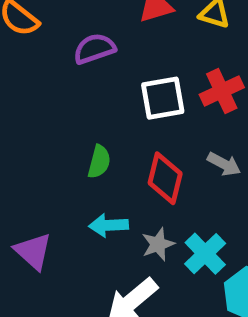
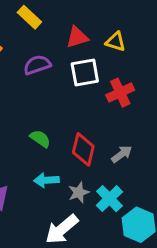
white square: (163, 98) -> (85, 73), moved
green semicircle: (99, 162) -> (40, 139), turned -70
gray arrow: (224, 164) -> (122, 154), moved, turned -65

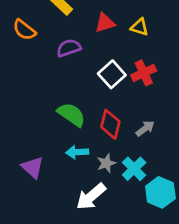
white square: (85, 73) -> (112, 74), moved, turned -32
green semicircle: (40, 139) -> (71, 115), size x1.5

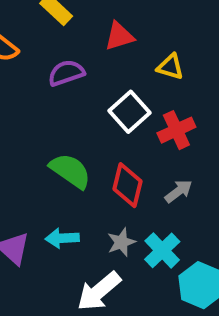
yellow triangle: (140, 27) -> (170, 67), moved
red cross: (144, 73) -> (176, 130), moved
cyan arrow: (77, 152) -> (62, 238), moved

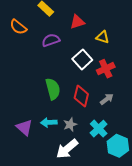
green semicircle: (70, 171) -> (53, 89), turned 40
gray star: (121, 242) -> (70, 124), moved

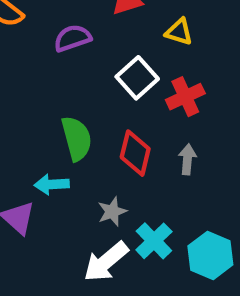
gray arrow: (107, 99) -> (187, 159), turned -48
cyan arrow: (49, 122) -> (52, 184), moved
cyan cross: (99, 129) -> (154, 241), moved

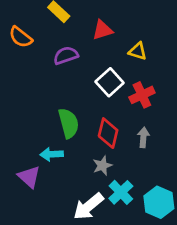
gray star: (112, 212) -> (102, 166), moved

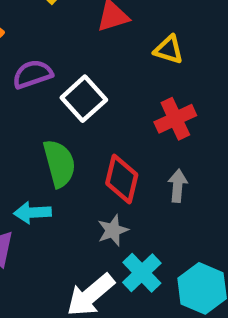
purple semicircle: (66, 55) -> (32, 74), moved
white square: (110, 82) -> (84, 99), moved

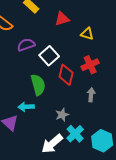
red diamond: (122, 179) -> (66, 75), moved

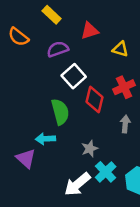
purple semicircle: (26, 45) -> (58, 49), moved

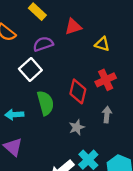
white square: (74, 76) -> (30, 69), moved
cyan arrow: (45, 139) -> (14, 115), moved
gray star: (90, 149) -> (77, 127), moved

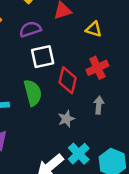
white square: (30, 69) -> (43, 57), moved, turned 30

